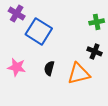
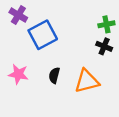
blue square: (39, 31) -> (43, 35), turned 30
black cross: (95, 51) -> (104, 46), moved

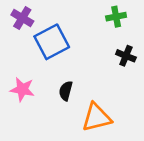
green cross: (106, 24) -> (116, 17), moved
orange triangle: (87, 81) -> (96, 117), moved

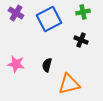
blue square: (52, 42) -> (49, 19), moved
black cross: (126, 56) -> (81, 40), moved

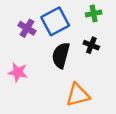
purple cross: (16, 13) -> (27, 28), moved
black semicircle: (47, 65) -> (61, 55), moved, size x1.6

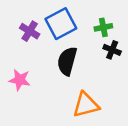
green cross: (94, 14) -> (103, 27), moved
black cross: (91, 45) -> (112, 50), moved

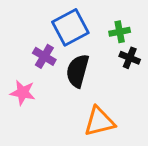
purple cross: (30, 31) -> (44, 56), moved

